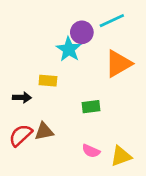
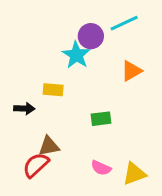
orange triangle: (118, 64) -> (131, 71), size x0.7
red semicircle: (21, 135) -> (36, 165), moved

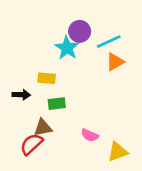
cyan line: (124, 23) -> (109, 42), moved
green rectangle: (101, 119) -> (57, 104), moved
pink semicircle: (101, 168) -> (90, 135), moved

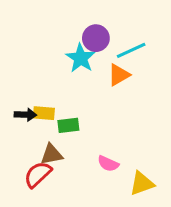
orange triangle: (115, 62) -> (119, 75), moved
yellow rectangle: (47, 78) -> (44, 113), moved

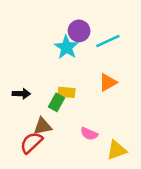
orange triangle: (119, 75) -> (108, 82), moved
yellow rectangle: (44, 113) -> (66, 92), moved
green rectangle: (68, 125) -> (56, 102), turned -54

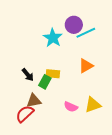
purple circle: (79, 31) -> (74, 25), moved
black arrow: (21, 94) -> (28, 75), moved, turned 48
yellow triangle: (117, 150) -> (93, 105), moved

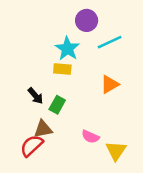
purple circle: (74, 25) -> (87, 20), moved
yellow rectangle: (53, 74) -> (62, 69), moved
yellow triangle: (93, 105) -> (116, 151), moved, turned -36

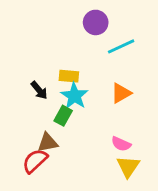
cyan star: (67, 49) -> (74, 96), moved
black arrow: (35, 96) -> (39, 90), moved
pink semicircle: (90, 137) -> (121, 144), moved

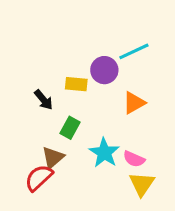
purple circle: (96, 22) -> (104, 70), moved
cyan star: (74, 96) -> (104, 153), moved
brown triangle: (48, 143) -> (53, 157), turned -30

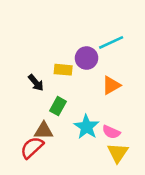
brown triangle: (53, 157) -> (44, 131), turned 42

